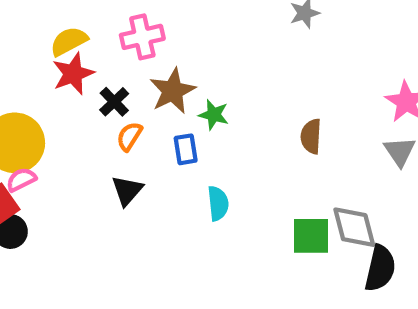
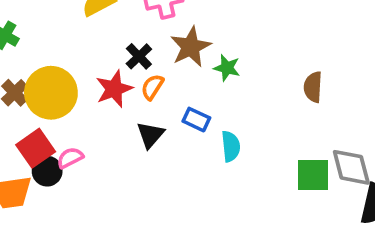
red star: (73, 74) -> (114, 89), moved
blue rectangle: (186, 149) -> (196, 120), moved, turned -56
pink semicircle: (21, 180) -> (70, 158), moved

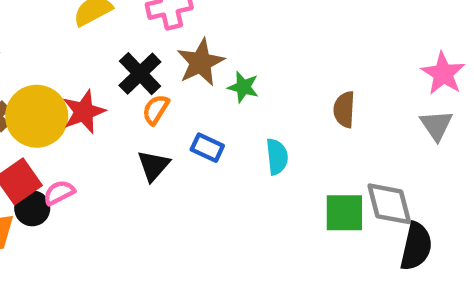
black cross: (139, 56) -> (140, 74), size x1.4
red star: (114, 89) -> (84, 112), moved
cyan semicircle: (231, 146) -> (277, 157), moved

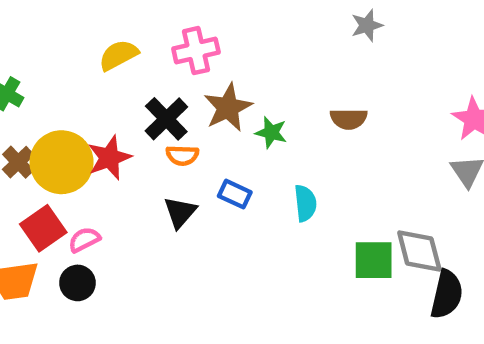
orange semicircle: (156, 109) -> (182, 155), turned -120
brown semicircle: (344, 109) -> (349, 119), moved, turned -93
black circle: (32, 208) -> (77, 283), moved

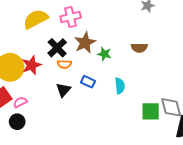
yellow semicircle: (118, 55) -> (36, 19), size x1.4

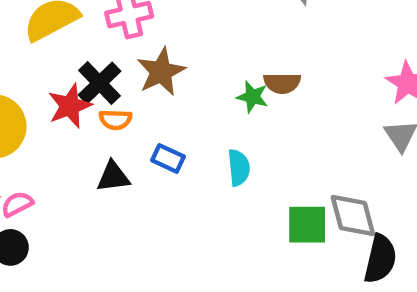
green star: (104, 54) -> (252, 97), moved
red star: (32, 65) -> (70, 106), moved
black triangle: (63, 90) -> (113, 177), turned 42

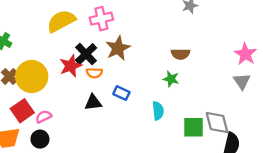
green star: (252, 97) -> (171, 79), moved
cyan semicircle: (239, 168) -> (158, 111), moved

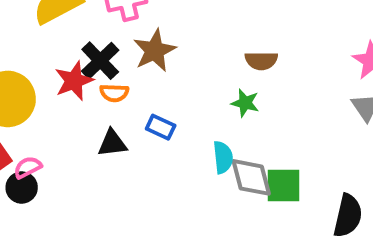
gray diamond: (217, 123) -> (251, 177), moved
black circle: (40, 139) -> (22, 188), moved

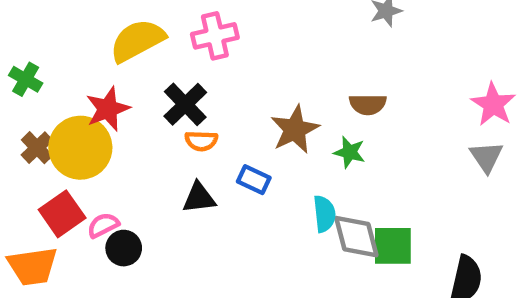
brown star: (155, 51) -> (295, 129), moved
red star: (74, 81) -> (108, 109), moved
black circle: (22, 188) -> (124, 248), moved

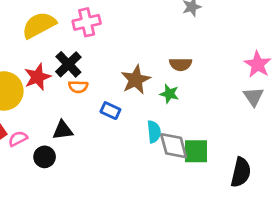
red star: (108, 109) -> (38, 77), moved
black triangle: (199, 198) -> (63, 130), moved
black circle: (124, 248) -> (45, 157), moved

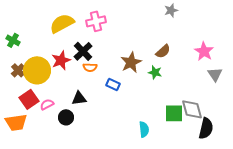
brown semicircle: (181, 64) -> (163, 51), turned -42
pink star: (258, 64) -> (204, 51), moved
cyan semicircle: (154, 132) -> (144, 129), moved
gray diamond: (174, 146) -> (192, 109), moved

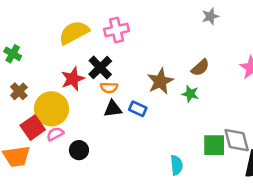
yellow circle: (37, 70) -> (51, 109), moved
black triangle: (79, 98) -> (113, 109), moved

